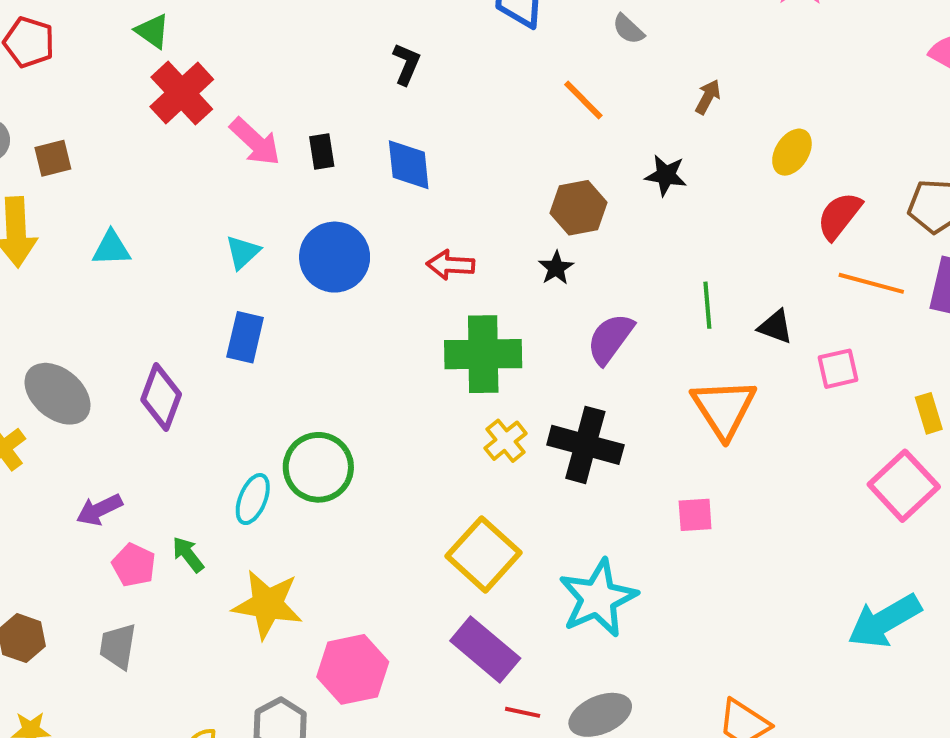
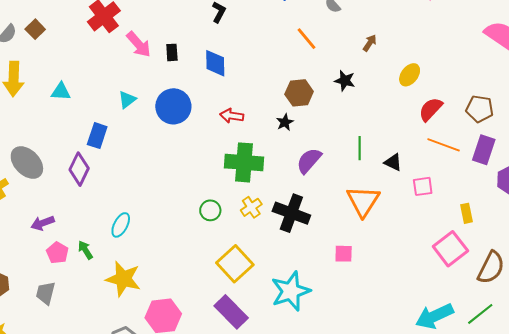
brown square: (53, 158) -> (35, 29), moved, turned -36
blue rectangle: (245, 337) -> (97, 136), moved
green circle: (318, 467) -> (210, 210), moved, size x0.6

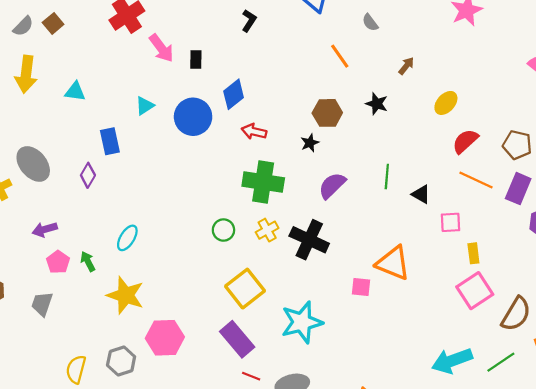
blue diamond: (215, 63) -> (234, 94), moved, turned 48
blue rectangle: (97, 136) -> (110, 141), turned -35
purple diamond: (79, 169) -> (88, 175), size x0.7
orange triangle: (363, 201) -> (393, 263), moved, turned -45
yellow rectangle: (466, 213) -> (473, 253), moved

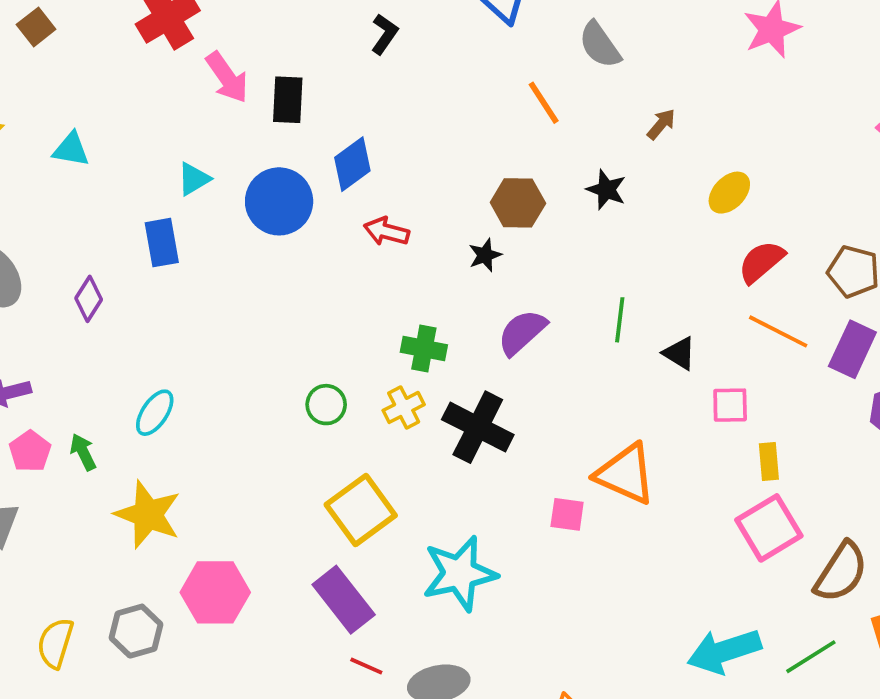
gray semicircle: (370, 23) -> (600, 45), size x1.5
black rectangle: (196, 59) -> (288, 100), size x1.4
blue rectangle: (110, 141) -> (162, 243), moved
green cross: (263, 182) -> (424, 348), moved, size x0.6

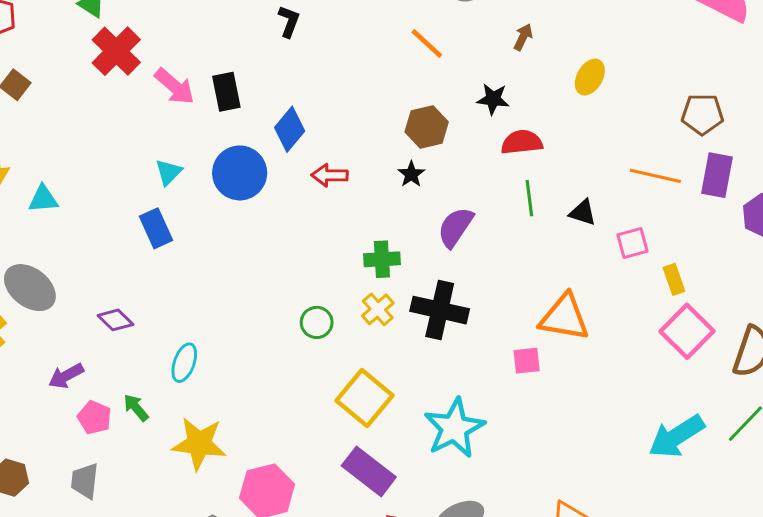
cyan triangle: (71, 149) -> (43, 199), moved
red semicircle: (761, 262) -> (522, 142), moved, turned 48
purple diamond: (89, 299) -> (115, 320), moved, turned -64

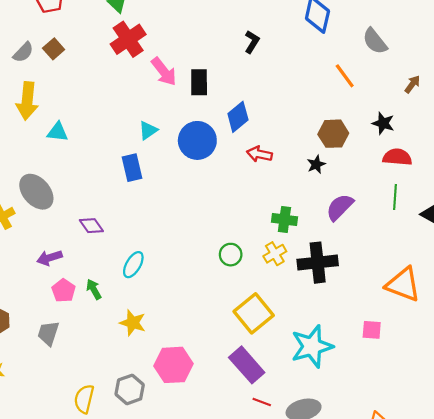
black cross: (440, 310) -> (318, 263), turned -30
pink square: (527, 361) -> (372, 330), moved
yellow star: (199, 444) -> (133, 323), size x0.7

